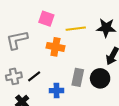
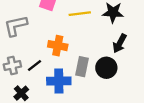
orange cross: (55, 47) -> (58, 46), moved
blue cross: (56, 91) -> (59, 81), size x1.5

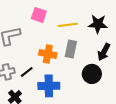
gray rectangle: (82, 67) -> (71, 49), moved

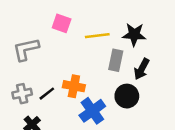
gray rectangle: (71, 49) -> (116, 60), moved
orange cross: (48, 54) -> (74, 86), moved
blue cross: (49, 86) -> (92, 111), moved, turned -35

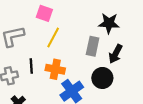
yellow line: (97, 36) -> (53, 37), moved, turned -55
black line: (47, 94) -> (31, 66), moved, turned -56

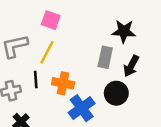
yellow line: (53, 37) -> (47, 52), moved

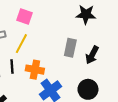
black star: (124, 31) -> (86, 14), moved
black circle: (116, 93) -> (88, 89), moved

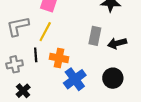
black arrow: (92, 55) -> (117, 43), turned 48

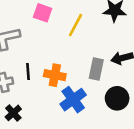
yellow line: (45, 32) -> (76, 25), moved
gray rectangle: (95, 36) -> (96, 69), moved

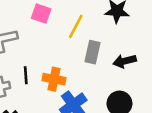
gray rectangle: (96, 69) -> (93, 52), moved

